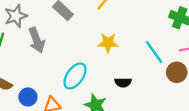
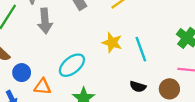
cyan line: (154, 52) -> (141, 49), moved
black semicircle: (123, 82) -> (138, 87), moved

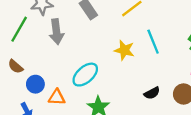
cyan line: (141, 49) -> (153, 42), moved
black semicircle: (138, 87) -> (152, 93), turned -42

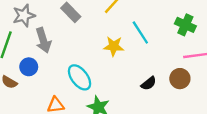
cyan ellipse: (85, 75) -> (80, 77), turned -76
blue circle: (35, 84) -> (29, 67), moved

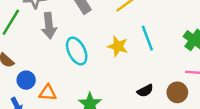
blue circle: (29, 67) -> (26, 80), moved
cyan ellipse: (80, 77) -> (77, 51), moved

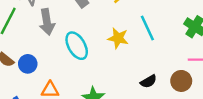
blue circle: (26, 80) -> (28, 64), moved

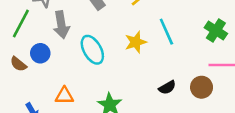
yellow star: (118, 38) -> (136, 42), turned -30
blue circle: (28, 64) -> (40, 53), moved

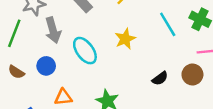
cyan line: (166, 32) -> (168, 24), moved
blue circle: (40, 53) -> (46, 66), moved

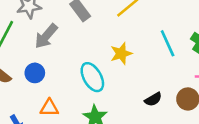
gray arrow: (53, 30) -> (46, 36), turned 50
cyan ellipse: (85, 51) -> (92, 77), moved

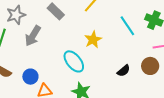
blue circle: (35, 73) -> (30, 77), moved

